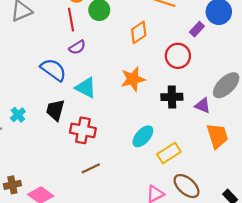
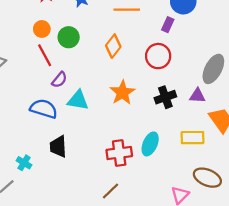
cyan triangle: (86, 88) -> (78, 100), moved
red cross: (83, 130) -> (119, 153), moved
yellow rectangle: (169, 153) -> (193, 138), moved, turned 50

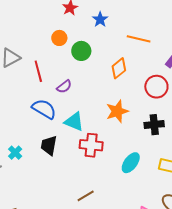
red line: (45, 55) -> (38, 71), moved
cyan triangle: (78, 100) -> (74, 122), moved
red cross: (119, 153) -> (91, 145), moved

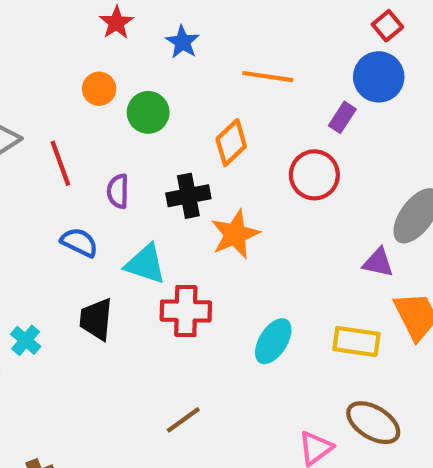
purple semicircle: (64, 87) -> (118, 191), turned 133
blue semicircle: (44, 109) -> (79, 242), size x0.7
black cross: (154, 125) -> (188, 196), moved

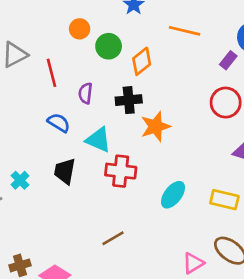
orange diamond: (231, 143) -> (142, 61), moved
red circle: (314, 175) -> (226, 103), moved

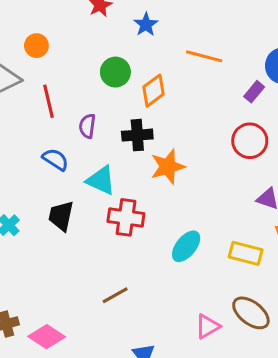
orange circle: (80, 29) -> (36, 46), moved

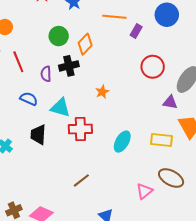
purple rectangle: (254, 92) -> (136, 31), moved
black cross: (137, 135) -> (69, 66), moved
orange star: (168, 167) -> (102, 92), size x0.6

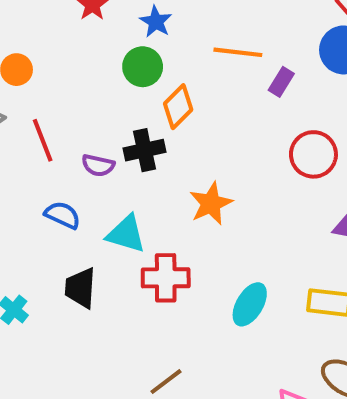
green circle: (59, 36) -> (143, 67), moved
purple semicircle: (46, 74) -> (98, 165), turned -77
orange star: (102, 92) -> (211, 204), size x1.5

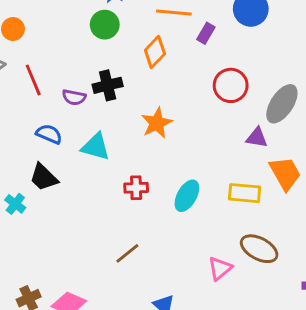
orange diamond: (178, 107) -> (155, 52), moved
red cross: (166, 278) -> (136, 188), moved, size x0.7
black trapezoid: (80, 288) -> (44, 177), moved, turned -48

